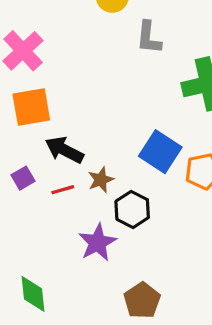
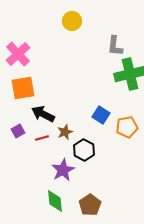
gray L-shape: (149, 38) -> (115, 46), moved
blue square: (160, 152) -> (101, 115), size x0.7
green diamond: (33, 294) -> (55, 201), moved

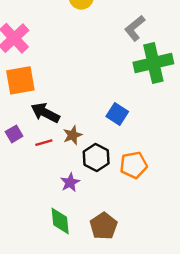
gray L-shape: (115, 46) -> (135, 28), turned 45
orange pentagon: (127, 127) -> (133, 165), moved
purple star: (63, 170) -> (70, 182), size x0.7

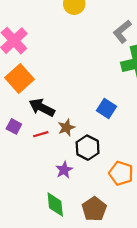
orange square: (20, 80) -> (20, 78), turned -32
purple square: (14, 134) -> (14, 126), turned -32
orange pentagon: (133, 165) -> (121, 173), moved, turned 30

